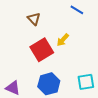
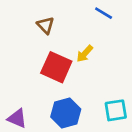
red square: (42, 50) -> (56, 67), turned -35

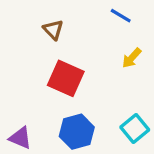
yellow arrow: (85, 54) -> (132, 58), moved
cyan square: (116, 110) -> (135, 128), turned -30

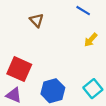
red square: (66, 78) -> (19, 69), moved

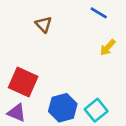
cyan square: (93, 89) -> (96, 110), moved

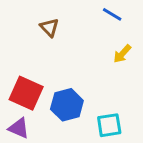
blue hexagon: (63, 108) -> (67, 105), moved
cyan square: (96, 110) -> (109, 125), turned 30

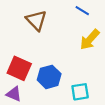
brown triangle: (49, 28) -> (36, 20), size x1.5
yellow arrow: (122, 54) -> (90, 40), size x1.5

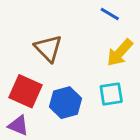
brown triangle: (36, 20) -> (48, 48), moved
cyan square: (80, 92) -> (111, 94), moved

